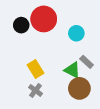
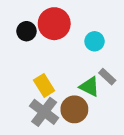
brown circle: (79, 88) -> (74, 109), moved
gray cross: (36, 90) -> (44, 112), size x1.6

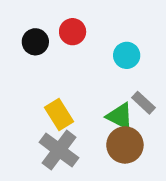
red circle: (54, 24) -> (73, 32), size x0.6
brown circle: (74, 109) -> (125, 145), moved

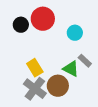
red circle: (73, 32) -> (43, 19), size x1.5
brown circle: (125, 145) -> (58, 86), moved

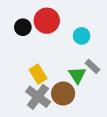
green triangle: (71, 69) -> (77, 75), turned 30

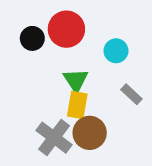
yellow rectangle: (38, 74) -> (77, 105), moved, turned 42
green triangle: (77, 75) -> (76, 80), moved

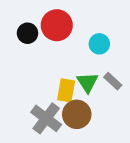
green triangle: (76, 80) -> (87, 82), moved

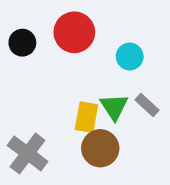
black circle: (27, 33) -> (22, 43), moved
gray cross: (46, 118) -> (28, 153), moved

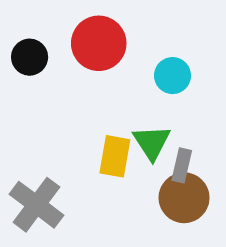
gray rectangle: (147, 105) -> (182, 165), moved, turned 60
brown circle: (100, 148) -> (184, 198), moved

